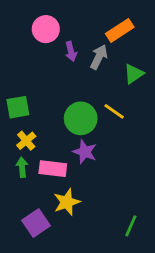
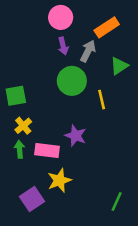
pink circle: (46, 29) -> (61, 17), moved
yellow line: (114, 111) -> (102, 100), turned 42
green circle: (81, 118) -> (72, 81), moved

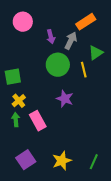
pink circle: (61, 17) -> (23, 22), moved
yellow line: (102, 100) -> (84, 70), moved
purple star: (76, 136) -> (65, 99), moved
pink rectangle: (47, 151) -> (38, 121), turned 54
yellow star: (59, 180) -> (62, 161), moved

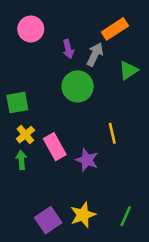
yellow line: (84, 70) -> (112, 133), moved
purple star: (65, 99) -> (87, 160), moved
pink rectangle: (38, 121) -> (55, 147), moved
purple square: (26, 160) -> (48, 220), moved

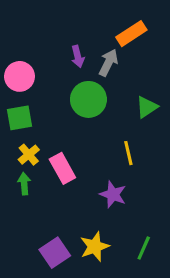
pink circle: (31, 29) -> (20, 76), moved
green triangle: (128, 70) -> (147, 107), moved
purple star: (87, 160) -> (113, 194), moved

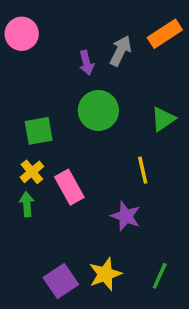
orange rectangle: (131, 34) -> (165, 34), moved
gray arrow: (108, 63) -> (121, 51), moved
pink circle: (20, 76) -> (22, 34), moved
green square: (20, 118) -> (39, 131), moved

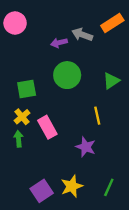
gray arrow: (121, 51) -> (82, 35), turned -96
purple arrow: (86, 63) -> (59, 43), turned 91

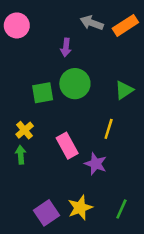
gray arrow: (82, 35) -> (92, 23), moved
purple arrow: (59, 43) -> (66, 47), turned -70
green square: (27, 89) -> (43, 93), moved
yellow line: (97, 116) -> (109, 129), turned 30
pink rectangle: (47, 127) -> (67, 146), moved

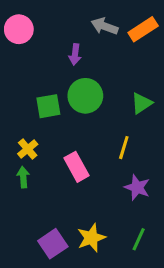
purple star: (96, 164) -> (137, 188), moved

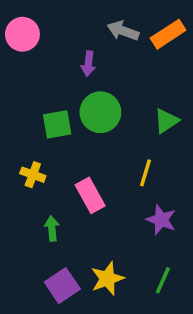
yellow cross: (28, 149) -> (33, 175), turned -30
green arrow: (23, 177) -> (52, 228), moved

